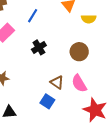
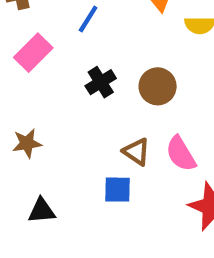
brown circle: (79, 52) -> (158, 86), moved
blue square: (47, 101) -> (118, 190), turned -32

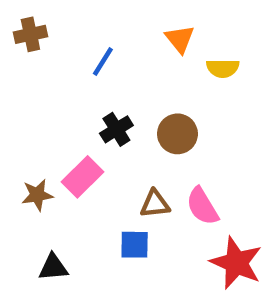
pink rectangle: (33, 53) -> (83, 177), moved
brown triangle: (136, 152) -> (155, 204), turned -40

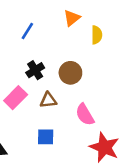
orange triangle: (180, 39) -> (72, 18), turned 30
yellow semicircle: (223, 68) -> (97, 35), turned -90
brown triangle: (155, 204) -> (48, 100), moved

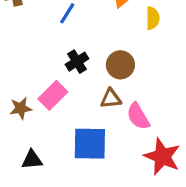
brown triangle: (48, 100) -> (111, 99), moved
blue square: (46, 137) -> (90, 144), size x1.6

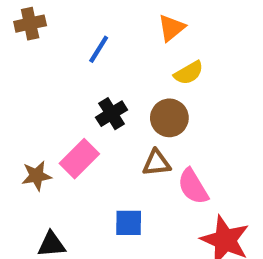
yellow semicircle: (153, 18) -> (189, 73), moved, turned 60
blue square: (90, 144) -> (129, 223), size x0.6

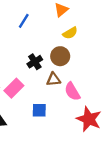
black cross: (112, 114) -> (35, 62), moved
pink rectangle: (79, 159) -> (14, 88), moved

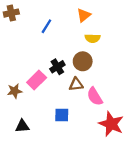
yellow semicircle: (70, 33) -> (93, 38), turned 32
pink rectangle: (14, 88) -> (37, 80), moved

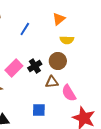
pink rectangle: (37, 80) -> (14, 68), moved

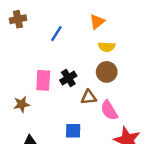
brown circle: (58, 61) -> (107, 72), moved
pink rectangle: (14, 68) -> (43, 80), turned -42

